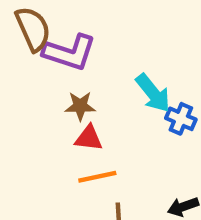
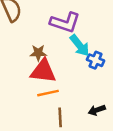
purple L-shape: (69, 52) -> (65, 22), moved
red triangle: (89, 138) -> (43, 71), size x1.6

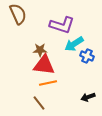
cyan arrow: (80, 46) -> (74, 44), turned 96
brown line: (60, 117) -> (39, 103), moved, turned -35

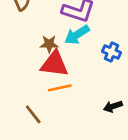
cyan arrow: (74, 44) -> (77, 35), moved
brown line: (39, 103) -> (33, 114), moved

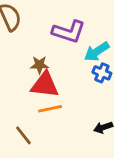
cyan arrow: (77, 35) -> (97, 52), moved

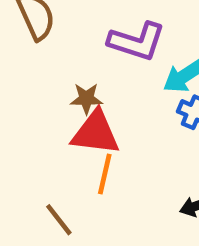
orange line: (50, 109) -> (105, 174), turned -65

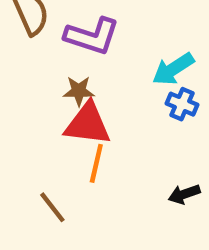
purple L-shape: (137, 41) -> (92, 36), moved

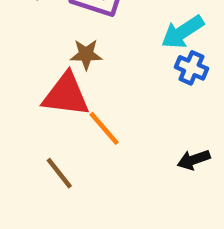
red triangle: (88, 124) -> (66, 95), moved
orange line: (96, 163) -> (104, 128), turned -54

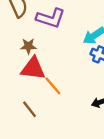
brown star: (86, 54) -> (28, 46), moved

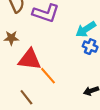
brown star: (28, 46) -> (11, 38), moved

